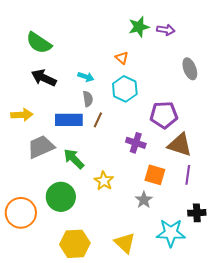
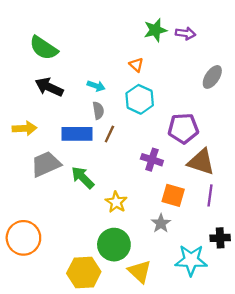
gray ellipse: (190, 69) -> (212, 77), turned 55
green circle: (61, 197) -> (114, 245), moved

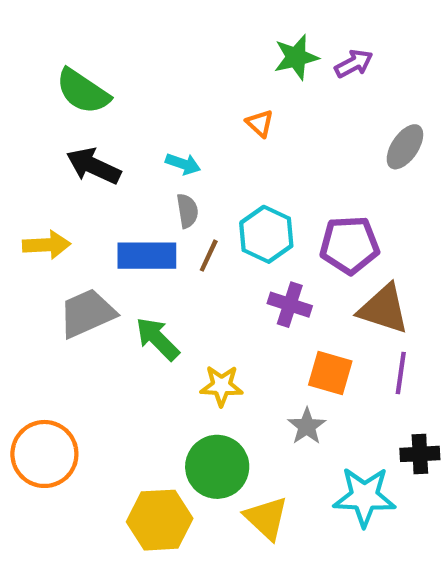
purple arrow: (185, 33) -> (354, 64), turned -36
cyan hexagon: (140, 99) -> (266, 234), moved
yellow star: (116, 202) -> (221, 386), turned -30

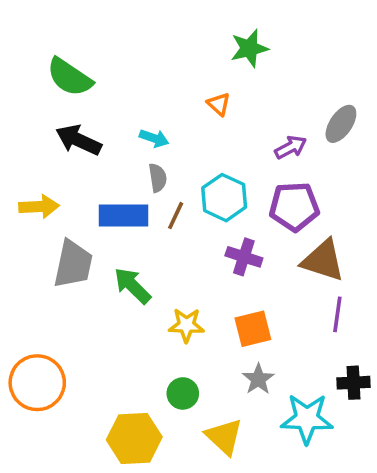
purple arrow: (354, 64) -> (291, 147), moved
gray trapezoid: (87, 313) -> (73, 264), turned 126
orange square: (330, 373) -> (253, 329), moved, turned -30
gray star: (307, 426) -> (258, 379), moved
green circle: (217, 467) -> (183, 393), size x0.6

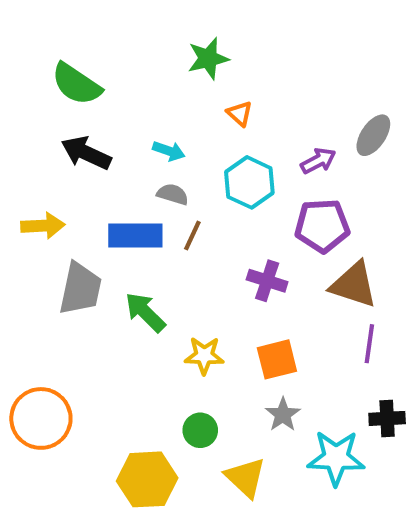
green star: (249, 48) -> (208, 59), moved
gray semicircle: (158, 178) -> (173, 194), turned -64
cyan hexagon: (224, 198) -> (249, 182), moved

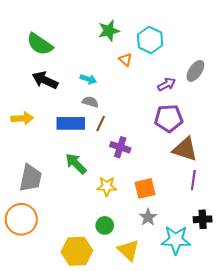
cyan hexagon: (249, 182) -> (150, 40), moved
purple cross: (267, 281) -> (120, 147), moved
gray trapezoid: (80, 289) -> (31, 178), moved

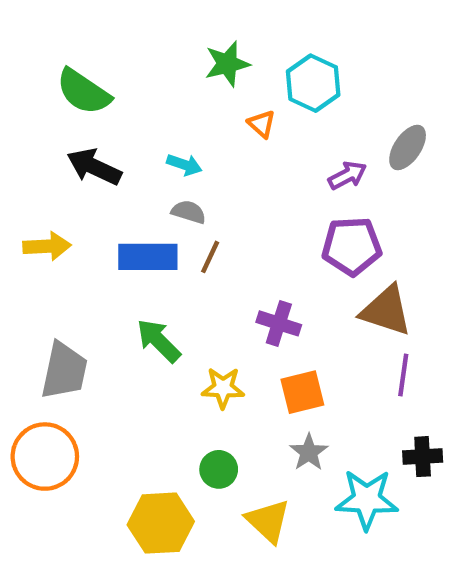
purple cross: (120, 147) -> (279, 323), moved

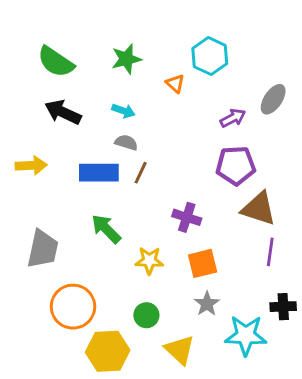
green star: (227, 64) -> (126, 59), moved
orange circle: (45, 457) -> (73, 307), moved

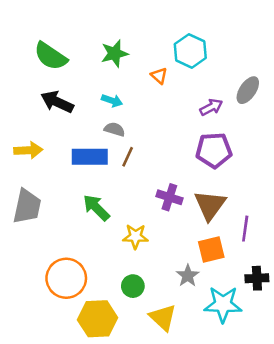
brown triangle: (259, 209) -> (210, 205), moved, turned 48
gray trapezoid: (43, 249) -> (27, 206), moved
orange square: (203, 263) -> (211, 250), moved

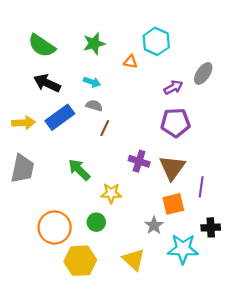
orange triangle: (159, 76) -> (130, 62), turned -32
blue rectangle: (90, 157) -> (60, 117), moved, turned -36
green circle: (133, 286) -> (96, 222), moved

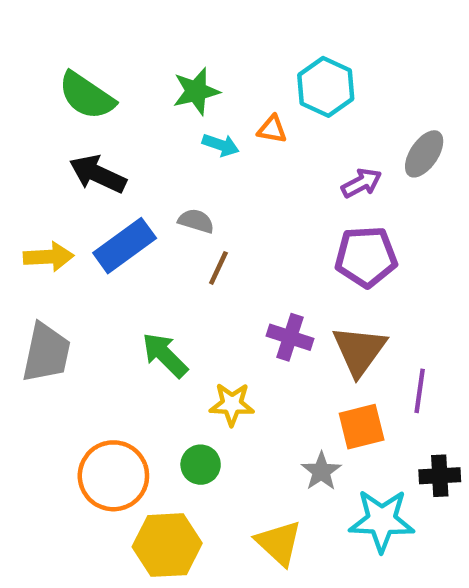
cyan arrow: (92, 82) -> (221, 145), moved

